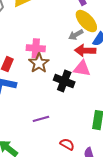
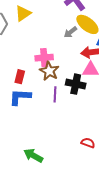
gray arrow: (76, 35) -> (70, 32), moved
purple line: (41, 119) -> (55, 94), moved, turned -63

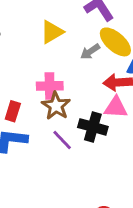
yellow triangle: (23, 13) -> (52, 32), moved
purple line: (55, 94) -> (62, 140), turned -49

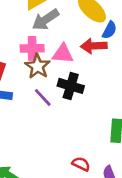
gray arrow: (90, 52) -> (46, 20), moved, size x1.5
pink triangle: (116, 107) -> (63, 54), moved

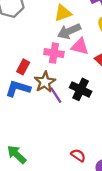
pink triangle: (63, 54) -> (80, 46), moved
brown star: (38, 66) -> (45, 82), moved

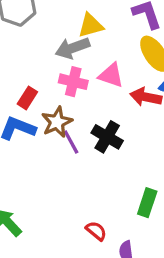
gray arrow: (69, 31) -> (72, 48), moved

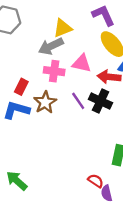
black cross: (107, 137) -> (101, 101), moved
purple line: (71, 142) -> (78, 101), moved
red semicircle: (96, 231) -> (96, 181), moved

